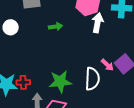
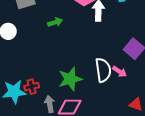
pink arrow: (107, 65) -> (120, 72), moved

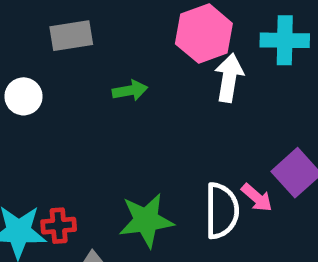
pink arrow: (120, 72) -> (257, 198), moved

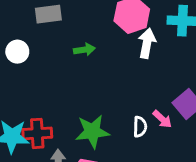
white semicircle: (222, 211) -> (140, 127), size x0.6
red cross: (59, 226) -> (37, 133), size x1.4

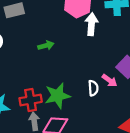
green arrow: (84, 50) -> (46, 46), moved
red cross: (37, 133) -> (31, 100), moved

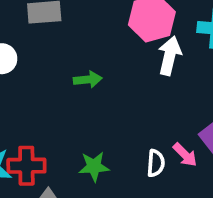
green star: (58, 96) -> (94, 166), size x0.7
red cross: (31, 100) -> (26, 166), moved

